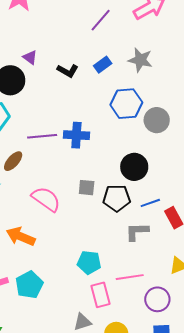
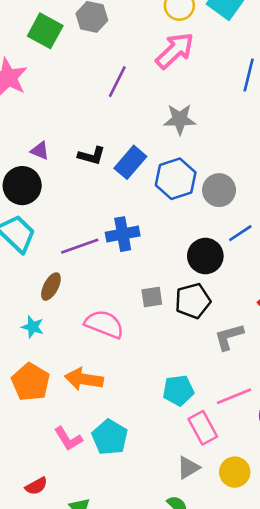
blue rectangle: (103, 65) -> (130, 162), moved, size x1.4
blue line: (150, 203) -> (240, 233), moved

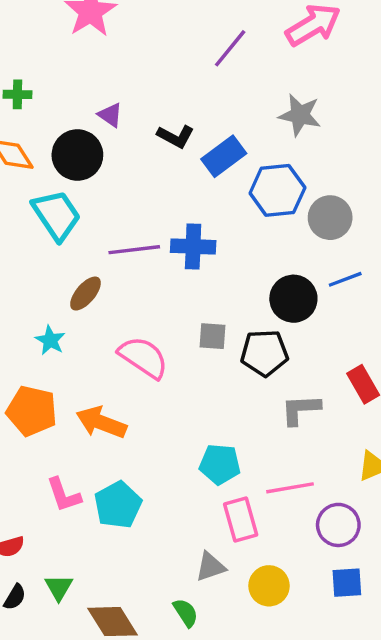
orange pentagon: (31, 382) -> (32, 411), turned -30

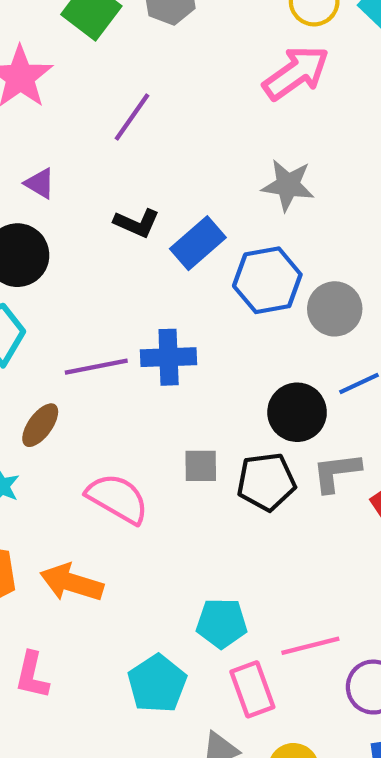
purple line: (230, 48) -> (132, 117), moved
purple triangle: (110, 115) -> (40, 183), moved
gray L-shape: (301, 410) -> (336, 472), moved
pink L-shape: (64, 495) -> (32, 675), turned 36
cyan pentagon: (118, 505) -> (157, 684), moved

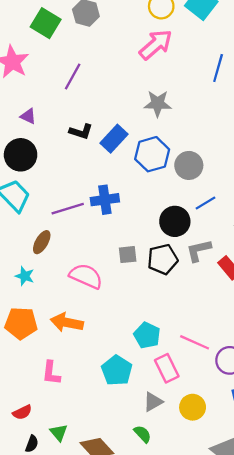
cyan pentagon: (222, 623) -> (147, 335), turned 30
pink line: (310, 646) -> (195, 342), turned 44

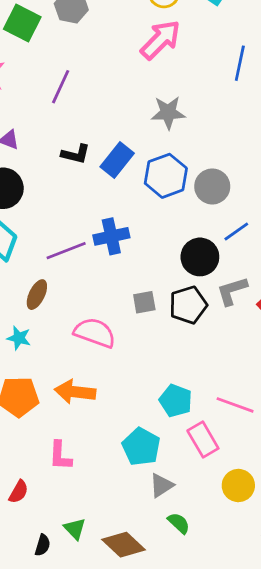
gray triangle: (153, 402) -> (161, 485), moved
red semicircle: (22, 412) -> (19, 492), moved, turned -30

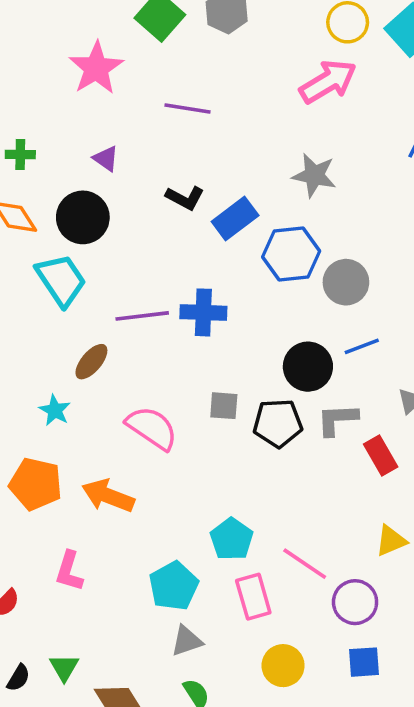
purple line: (61, 87) -> (188, 108), turned 60

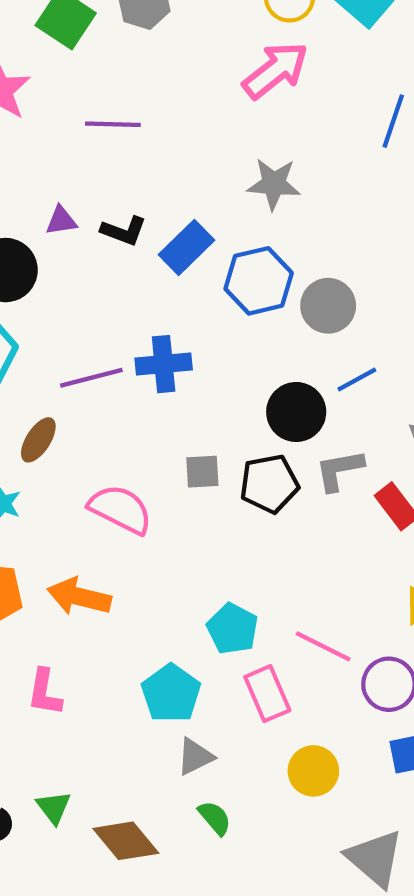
purple triangle: (106, 159) -> (61, 221), moved, turned -36

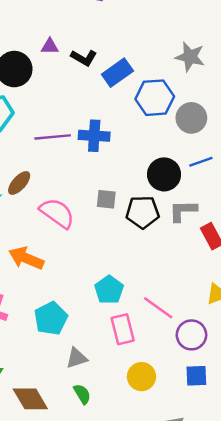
gray star: (274, 184) -> (190, 57), moved
brown ellipse: (38, 440) -> (19, 183), moved
cyan pentagon: (171, 693) -> (51, 318), moved

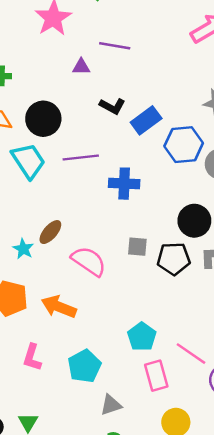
purple triangle: (50, 46) -> (81, 67), moved
purple line: (53, 137) -> (81, 158), moved

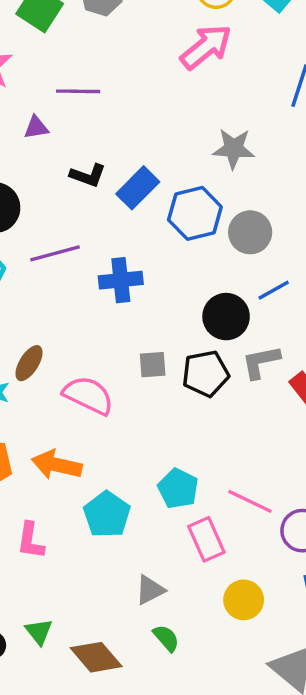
cyan pentagon: (84, 366) -> (107, 514), moved

